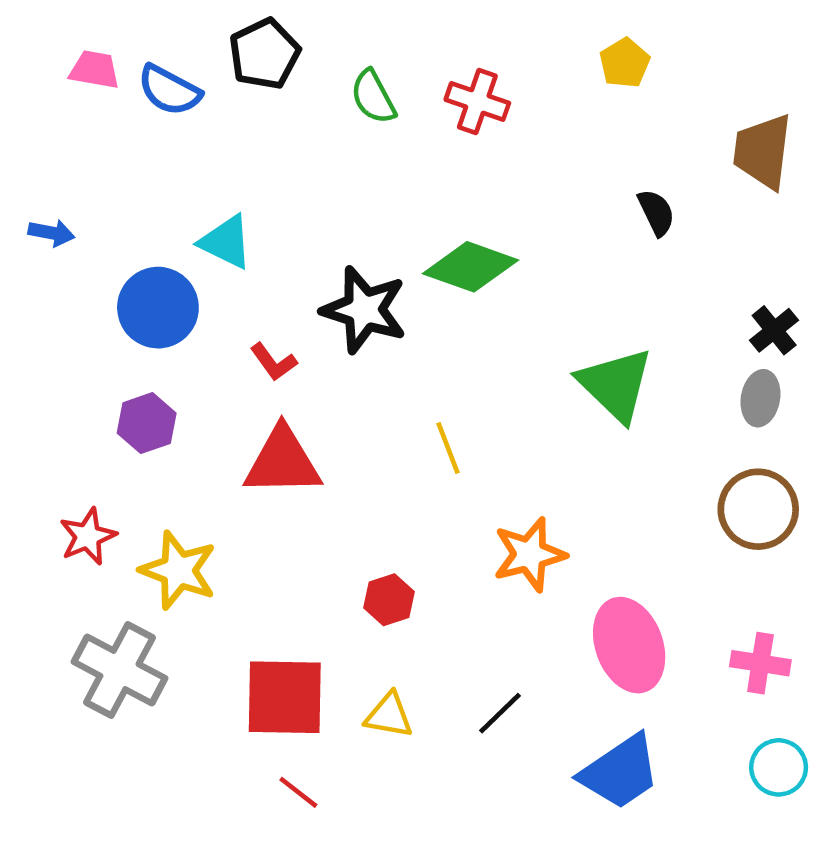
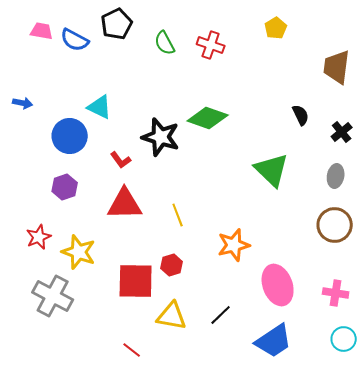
black semicircle: (656, 212) -> (301, 115), moved
black cross: (774, 330) -> (342, 132), moved
yellow line: (448, 448) -> (178, 215), moved
red square: (285, 697) -> (136, 281), moved
yellow triangle: (389, 715) -> (172, 316), size x1.4

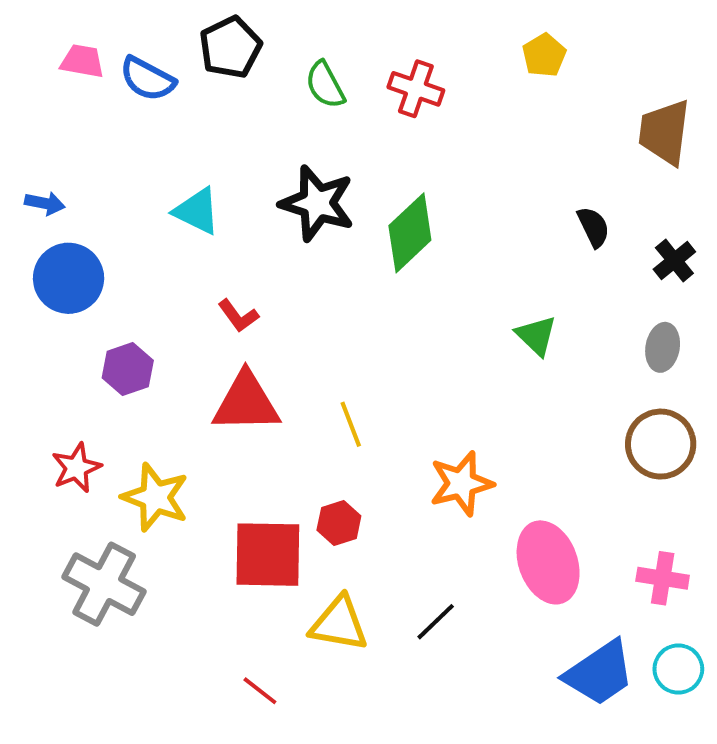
green diamond: (208, 118) -> (410, 233), turned -63
blue circle: (70, 136) -> (69, 278), moved
black star: (161, 137) -> (317, 203), moved
green triangle: (272, 170) -> (536, 335), size x0.6
blue trapezoid: (274, 341) -> (599, 673), moved

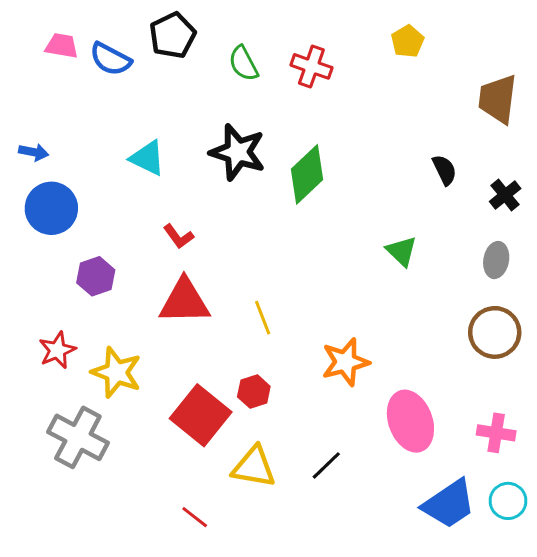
red square: (268, 555) -> (201, 415), turned 38

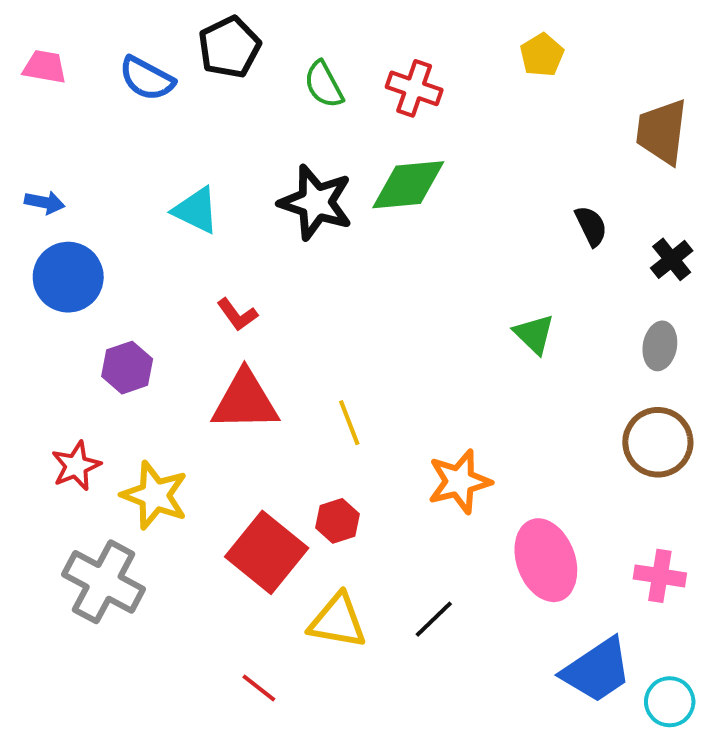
pink trapezoid: (62, 46) -> (45, 67), moved
green diamond: (307, 174) -> (408, 185), moved, turned 38
cyan circle: (508, 501) -> (670, 702), moved

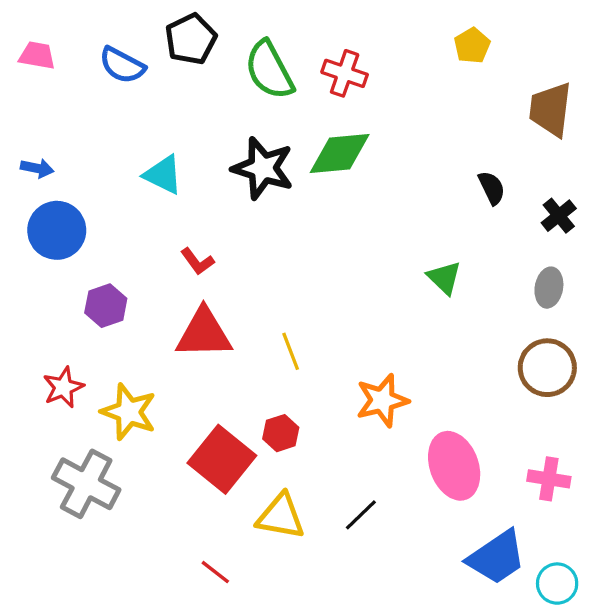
yellow pentagon: (542, 55) -> (472, 46), moved
green semicircle: (324, 84) -> (269, 70), size x1.5

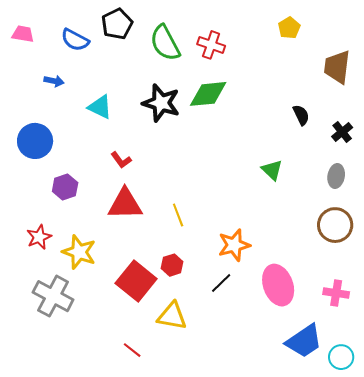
blue arrow: (37, 168) -> (54, 81), moved
black line: (361, 515) -> (221, 283), moved

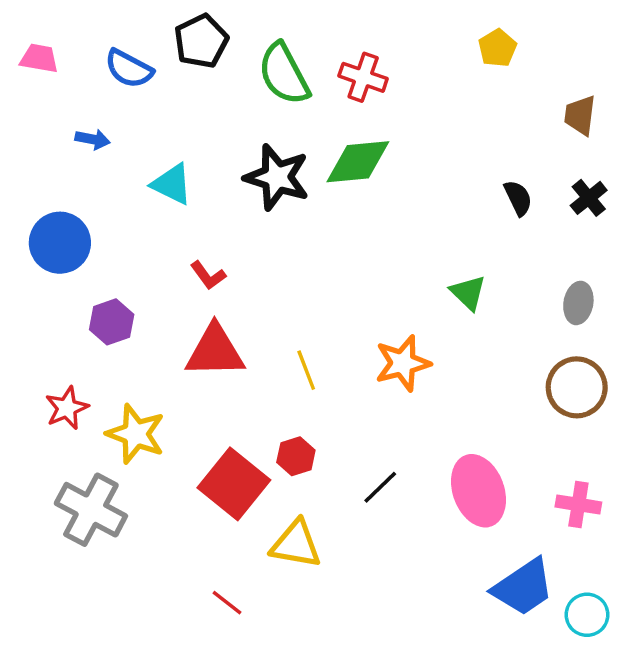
brown trapezoid: (337, 67) -> (580, 115), size x0.7
black cross: (342, 132) -> (589, 198), moved
orange star: (234, 245) -> (403, 363), moved

